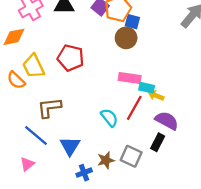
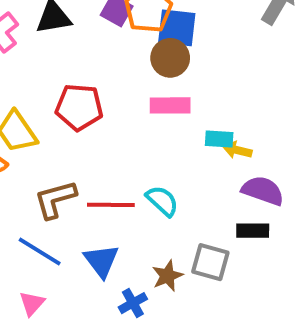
blue square: (132, 22) -> (177, 28), size x1.5
pink rectangle: (130, 78) -> (170, 105), moved
red line: (134, 108) -> (111, 205), moved, turned 70
black rectangle: (158, 142) -> (253, 231), turned 72

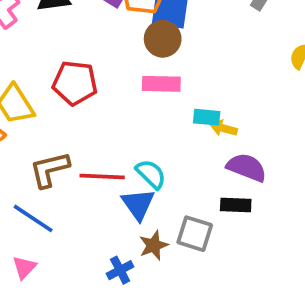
blue triangle: (101, 261) -> (138, 204), moved

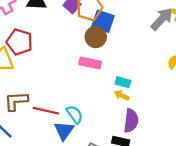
red pentagon: (75, 83) -> (19, 42), moved
cyan rectangle: (207, 117) -> (123, 82), moved
purple semicircle: (247, 167) -> (131, 121), turned 65

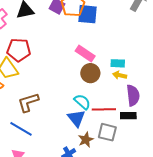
brown circle: (96, 37) -> (90, 73), moved
pink rectangle: (90, 63) -> (85, 53), turned 36
red line: (46, 111) -> (104, 109), moved

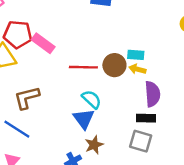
pink rectangle: (85, 53) -> (43, 43), moved
brown circle: (90, 73) -> (114, 65), moved
red line: (104, 109) -> (83, 67), moved
gray square: (107, 132) -> (141, 141), moved

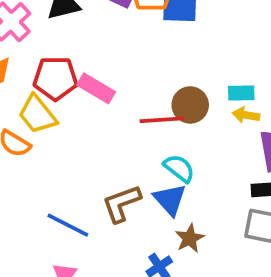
brown circle: (114, 65) -> (190, 105), moved
brown L-shape: (27, 98) -> (122, 204), moved

